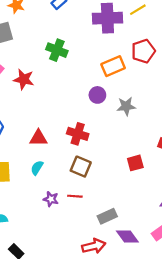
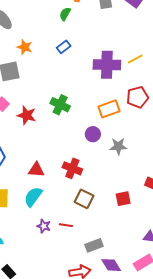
green cross: (57, 50) -> (60, 105), moved
brown square: (81, 167) -> (84, 199), moved
cyan semicircle: (37, 168) -> (33, 197), size x1.5

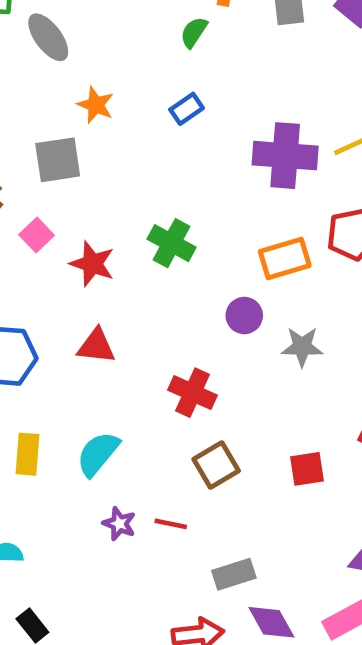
red triangle: (36, 170) -> (96, 346), moved
brown square: (84, 199) -> (216, 465), turned 30

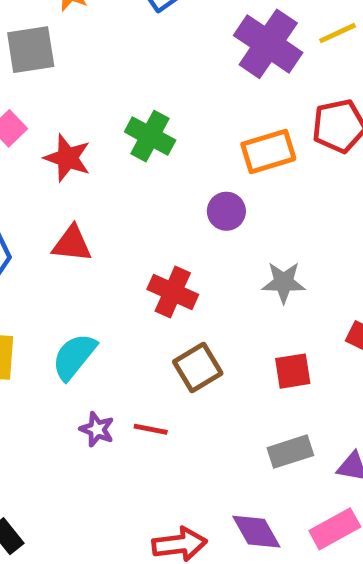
purple cross: (285, 156) -> (268, 44), turned 30
gray star: (302, 347) -> (284, 282), moved
gray rectangle: (234, 574) -> (290, 452), moved

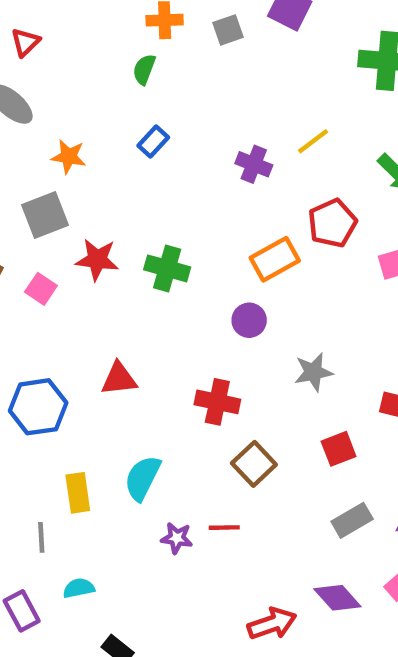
purple cross: (268, 44) -> (254, 164), size x0.6
red star: (67, 158) -> (97, 260), moved

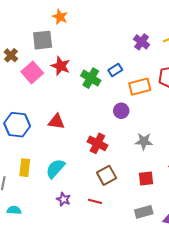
blue rectangle: (153, 141) -> (115, 70), moved
pink square: (41, 289) -> (32, 72), size x1.5
red line: (224, 528) -> (95, 201), moved

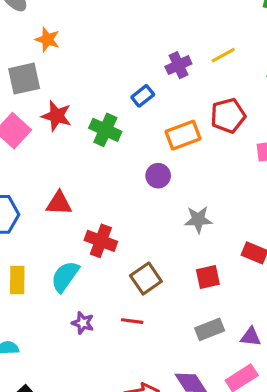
purple cross: (142, 42) -> (178, 65), turned 35
blue rectangle: (115, 70) -> (143, 96), moved
red cross: (97, 143) -> (101, 241), moved

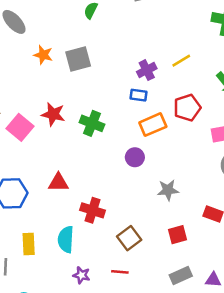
gray square: (24, 79) -> (78, 59), moved
blue rectangle: (143, 96) -> (139, 95), moved, turned 49
cyan semicircle: (65, 276) -> (66, 239), turned -30

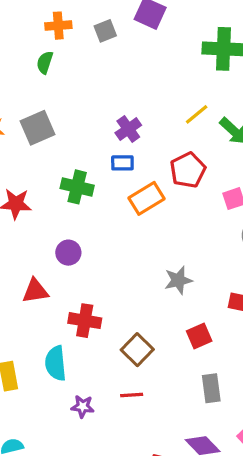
yellow line: (181, 61) -> (197, 114), moved
green cross: (92, 123) -> (77, 187), moved
purple circle: (135, 157) -> (68, 253), moved
gray rectangle: (181, 276) -> (211, 388), turned -65

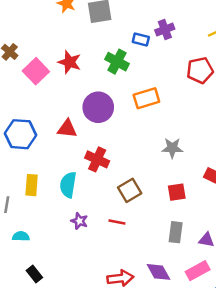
blue rectangle: (122, 163) -> (141, 39), moved
orange rectangle: (146, 198) -> (146, 98), moved
purple circle: (68, 253) -> (98, 107), size x1.6

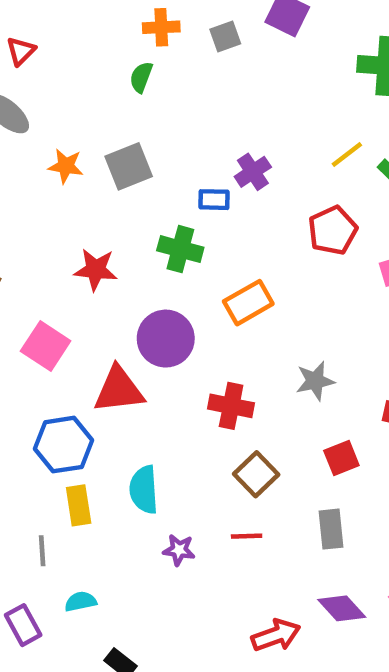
pink square: (36, 71) -> (46, 346), moved
red triangle: (67, 129) -> (119, 390), size x1.4
blue hexagon: (20, 134) -> (64, 445), moved
red cross: (97, 159) -> (231, 406), moved
gray rectangle: (176, 232) -> (331, 529), moved

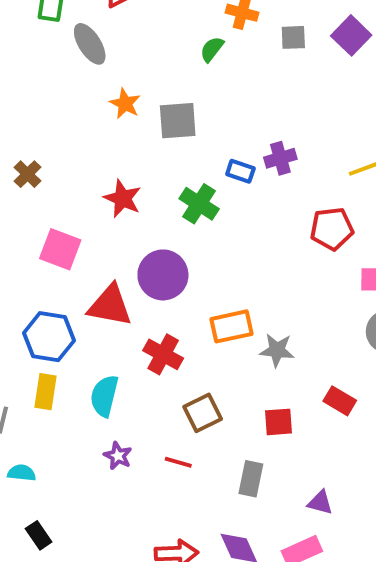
orange rectangle: (248, 303) -> (231, 326), moved
pink square: (46, 346) -> (60, 249), turned -30
red cross: (231, 406) -> (163, 354), moved

